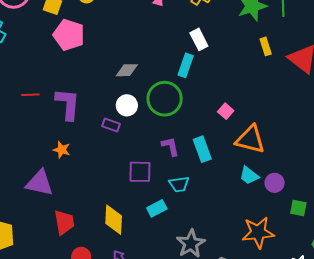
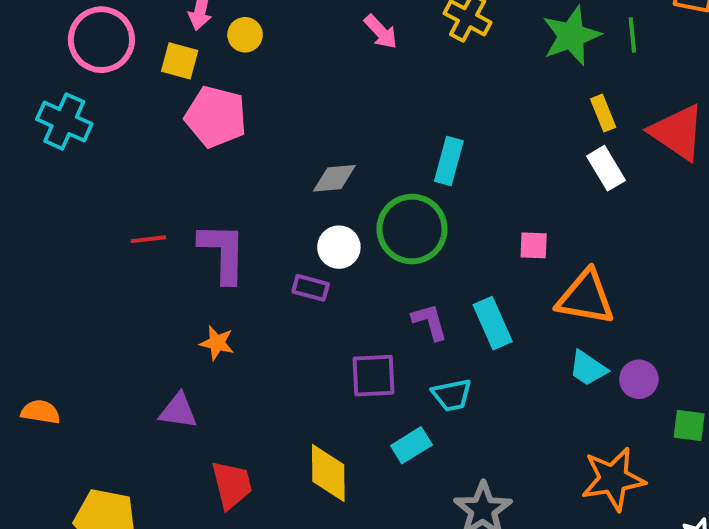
white rectangle: (199, 39) -> (606, 168), moved
pink square: (226, 111) -> (534, 245), turned -35
purple triangle: (40, 183) -> (178, 411), size x0.7

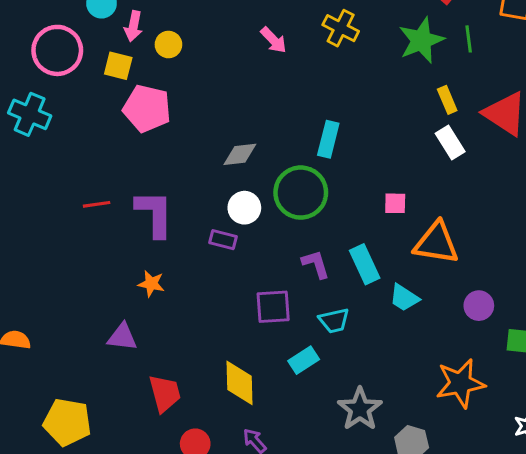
cyan trapezoid: (588, 368) -> (404, 298), moved

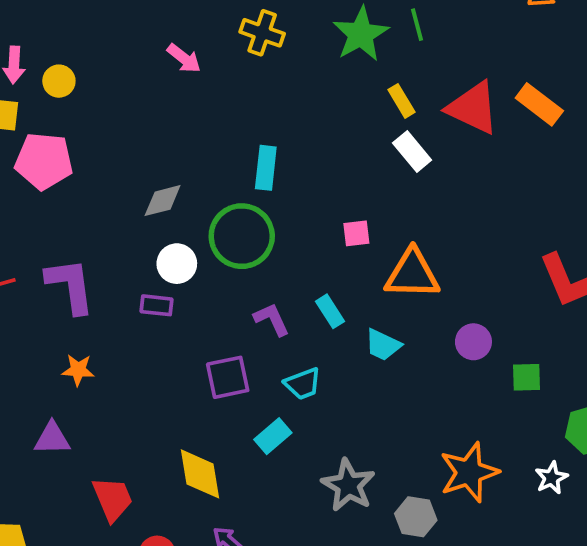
cyan rectangle: (365, 264) -> (330, 311), size x0.7
orange star: (460, 383) -> (469, 472), moved

